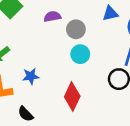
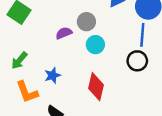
purple semicircle: (52, 17) -> (64, 33), moved

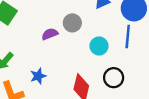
cyan circle: (95, 45) -> (99, 46), moved
black circle: (137, 61) -> (114, 78), moved

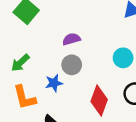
gray circle: (72, 23) -> (72, 65), moved

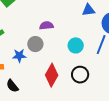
purple semicircle: (71, 39) -> (46, 26), moved

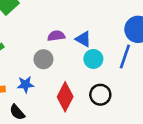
blue triangle: (88, 10) -> (83, 39), moved, turned 40
blue star: (19, 56) -> (25, 85), moved

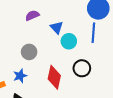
purple semicircle: (56, 36) -> (32, 15), moved
blue triangle: (83, 39) -> (57, 27), turned 32

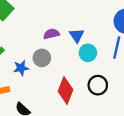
purple semicircle: (32, 15) -> (51, 34), moved
blue star: (20, 76) -> (21, 68), moved

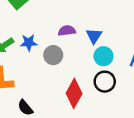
blue star: (21, 68) -> (29, 43), moved
black circle: (98, 85) -> (105, 82), moved

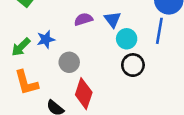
gray circle: (53, 55) -> (69, 62), moved
red diamond: (74, 93) -> (84, 94), moved

